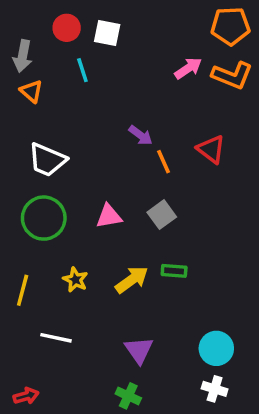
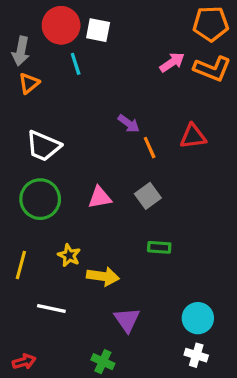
red circle: (67, 28) -> (61, 25), size x1.5
orange triangle: (31, 91) -> (29, 83), turned 40
red triangle: (211, 149) -> (193, 136), turned -44
yellow arrow: (132, 280) -> (103, 276), moved, turned 44
green cross: (128, 396) -> (103, 362), moved

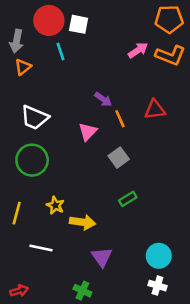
pink triangle: (100, 197) -> (88, 132), moved, turned -36
green rectangle: (159, 247) -> (128, 199), turned -36

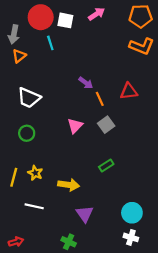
pink arrow: (138, 50) -> (97, 14), moved
pink triangle: (88, 132) -> (75, 126), moved
gray square: (119, 158) -> (106, 125), moved
green circle: (32, 160) -> (27, 133), size x0.6
yellow star: (55, 205) -> (35, 173), moved

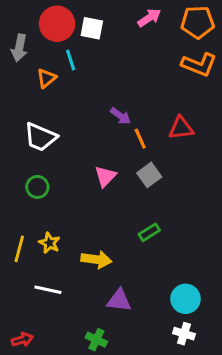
pink arrow: (97, 14) -> (149, 18), moved
orange triangle: (19, 56) -> (46, 78), moved
purple triangle: (85, 214) -> (119, 300), turned -48

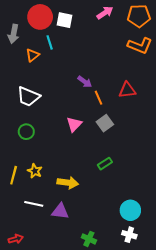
purple triangle: (119, 300) -> (60, 211), moved
green cross: (96, 340) -> (89, 239), moved

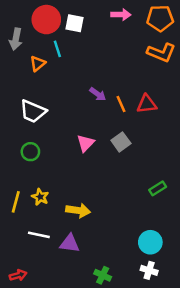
pink arrow: (105, 13) -> (121, 15), turned 35
orange line: (99, 98) -> (121, 104), moved
green rectangle: (105, 164) -> (158, 188), moved

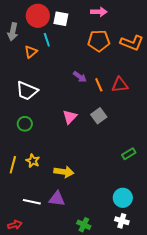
orange pentagon: (160, 18) -> (99, 41), moved
white line: (39, 235) -> (32, 202), moved

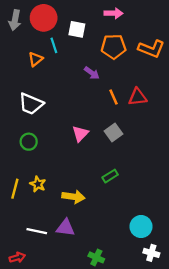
white square: (61, 19) -> (77, 29), moved
gray arrow: (13, 32) -> (15, 20), moved
purple arrow: (80, 77) -> (92, 73), moved
green rectangle: (129, 154) -> (110, 176), moved
white cross: (122, 221) -> (151, 253), moved

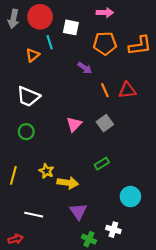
orange L-shape: (151, 49) -> (140, 46), turned -30
yellow star: (38, 184) -> (46, 171), moved
cyan circle: (141, 227) -> (130, 197), moved
purple triangle: (65, 228) -> (78, 211), moved, turned 48
white cross: (151, 253) -> (113, 230), moved

